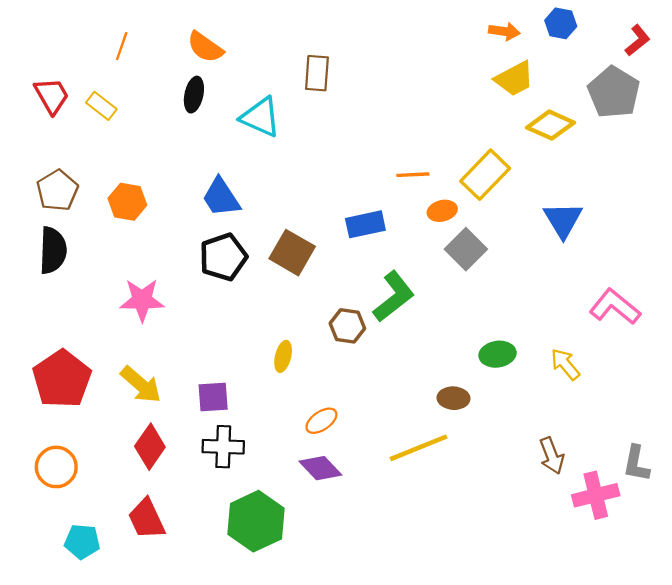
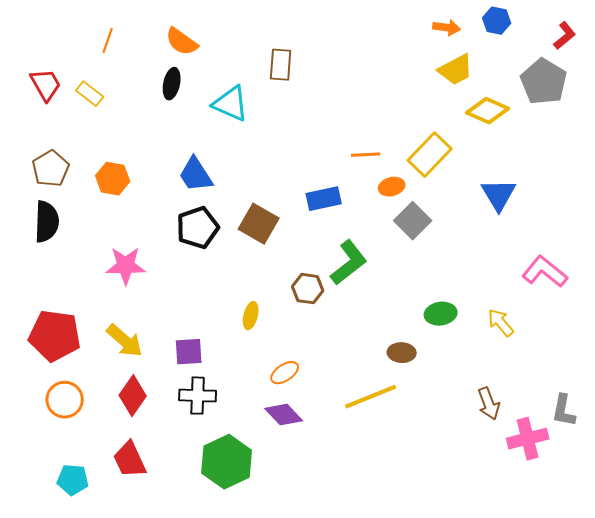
red pentagon: (62, 379) -> (55, 336), turned -30
orange circle: (56, 467) -> (65, 400), moved

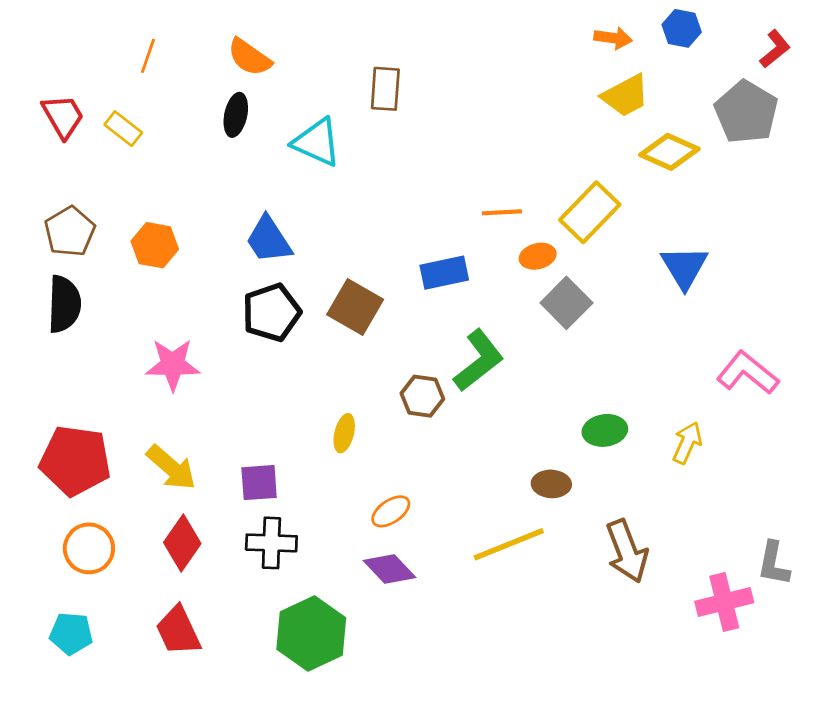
yellow arrow: (501, 323) -> (687, 443), turned 64
brown arrow: (489, 404) -> (627, 551), moved, size x1.4
cyan pentagon: (73, 480) -> (71, 634), moved

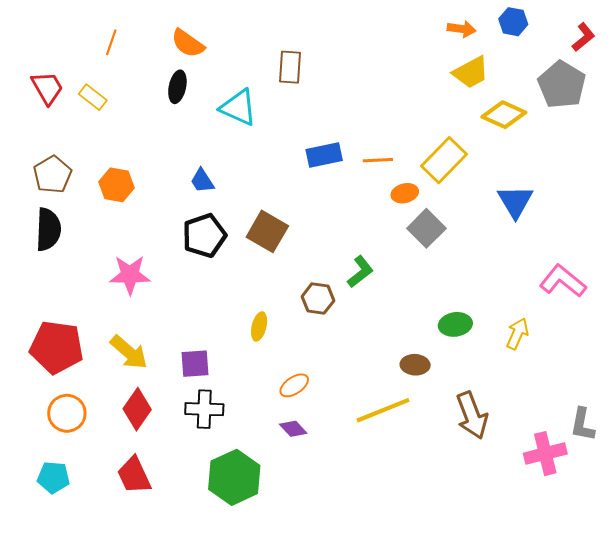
blue trapezoid: (269, 240) -> (202, 181), size x0.7
blue rectangle: (444, 273) -> (324, 155), moved
green L-shape: (479, 360) -> (360, 272), size x0.7
purple diamond: (389, 569) -> (293, 429), size x0.7

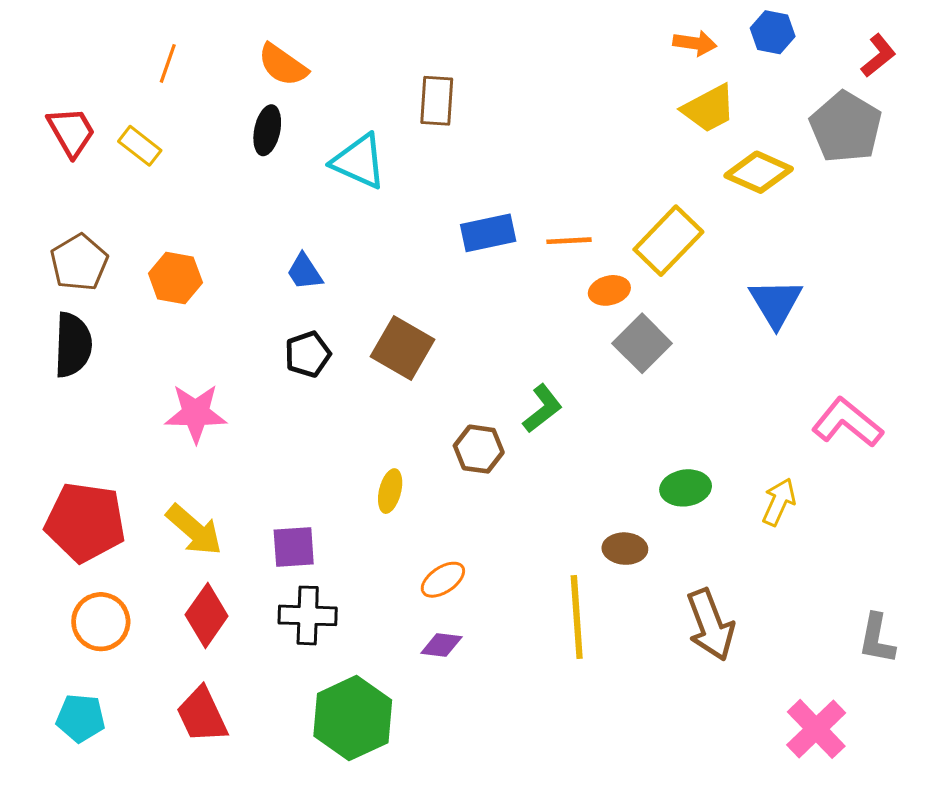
black pentagon: (204, 236) -> (308, 354), size x0.7
yellow line: (383, 410) -> (577, 617), turned -72
purple diamond: (293, 429) -> (441, 645), turned -40
pink cross: (545, 454) -> (816, 729), moved, turned -30

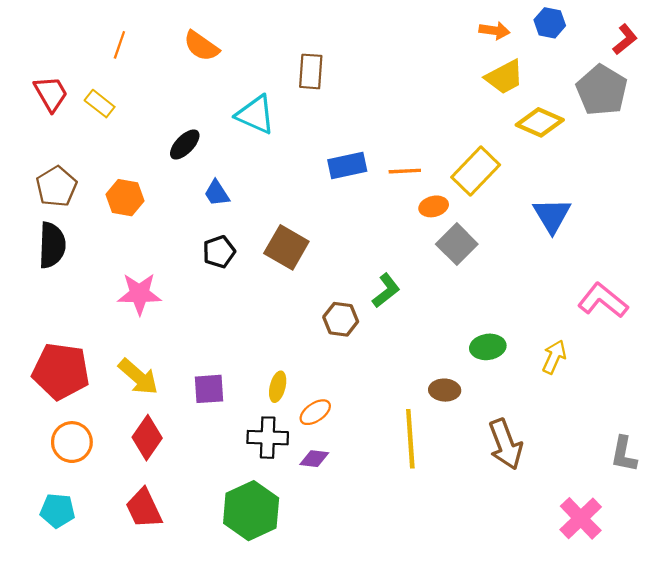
black ellipse: (267, 130) -> (185, 144), moved, turned 32
yellow ellipse: (390, 491) -> (278, 387), moved
black cross: (308, 615) -> (268, 438), moved

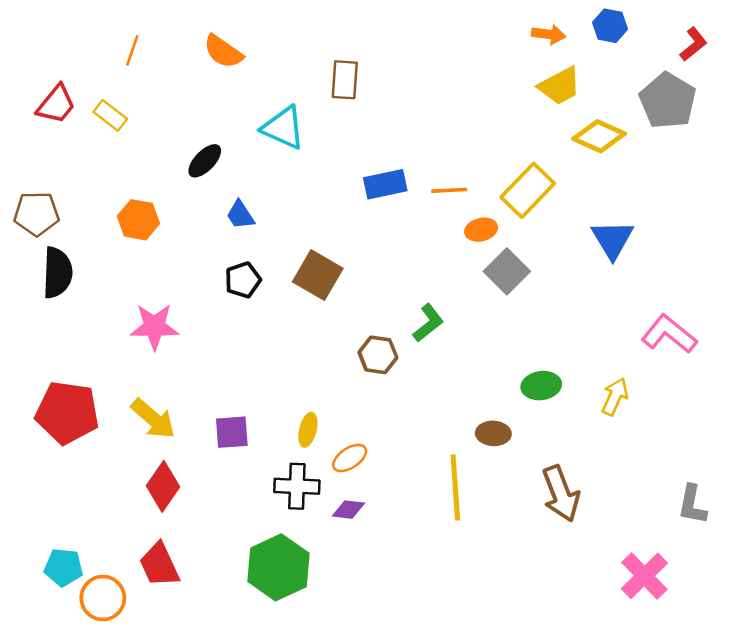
red trapezoid: (51, 94) -> (56, 104), turned 69
brown pentagon: (56, 187) -> (37, 214), moved, turned 30
orange circle: (72, 442) -> (103, 598), moved

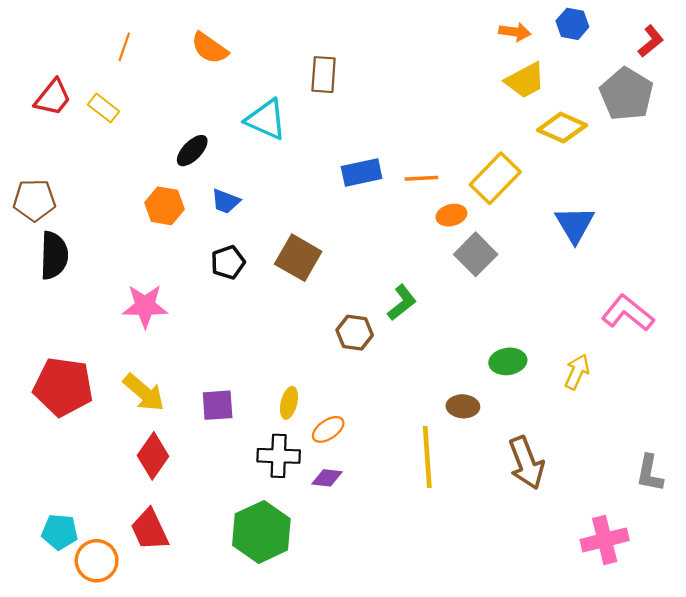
blue trapezoid: (240, 215) -> (226, 201), turned -36
orange hexagon: (138, 220) -> (165, 206), moved
pink cross: (644, 576) -> (605, 540), turned 30

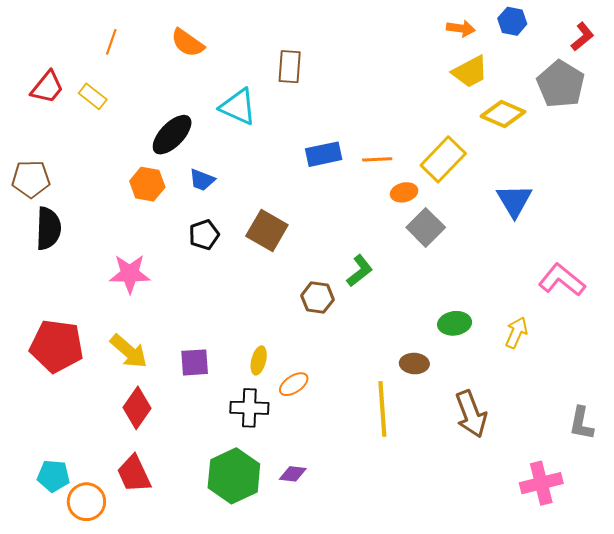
black ellipse: (192, 151) -> (172, 135), size x1.4
purple diamond: (327, 478) -> (293, 474), moved

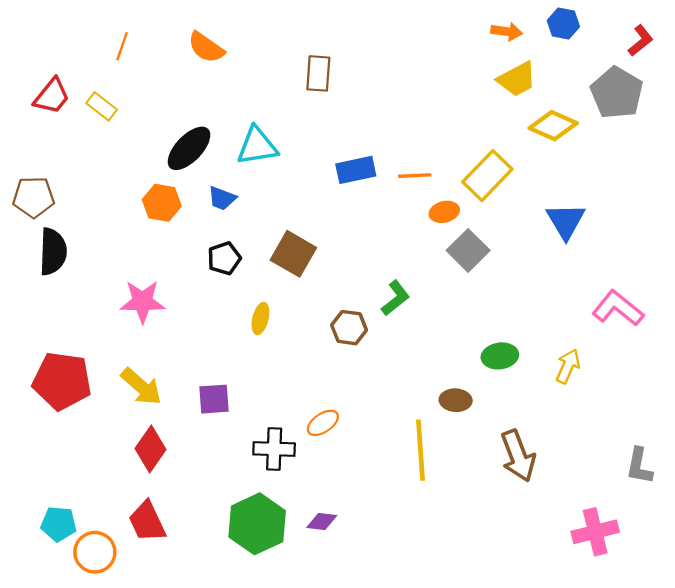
cyan triangle: (238, 107) -> (257, 146), moved, turned -33
yellow ellipse: (259, 360) -> (260, 319), moved

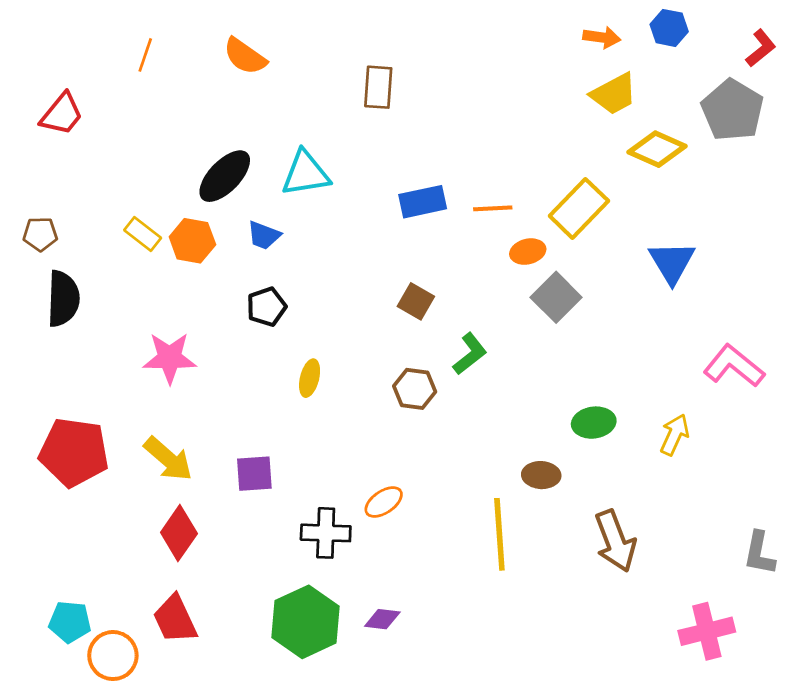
yellow rectangle: (102, 106) -> (143, 234), moved
brown pentagon: (34, 197) -> (40, 234), size x0.7
brown square: (293, 254) -> (416, 301), moved, size x0.7

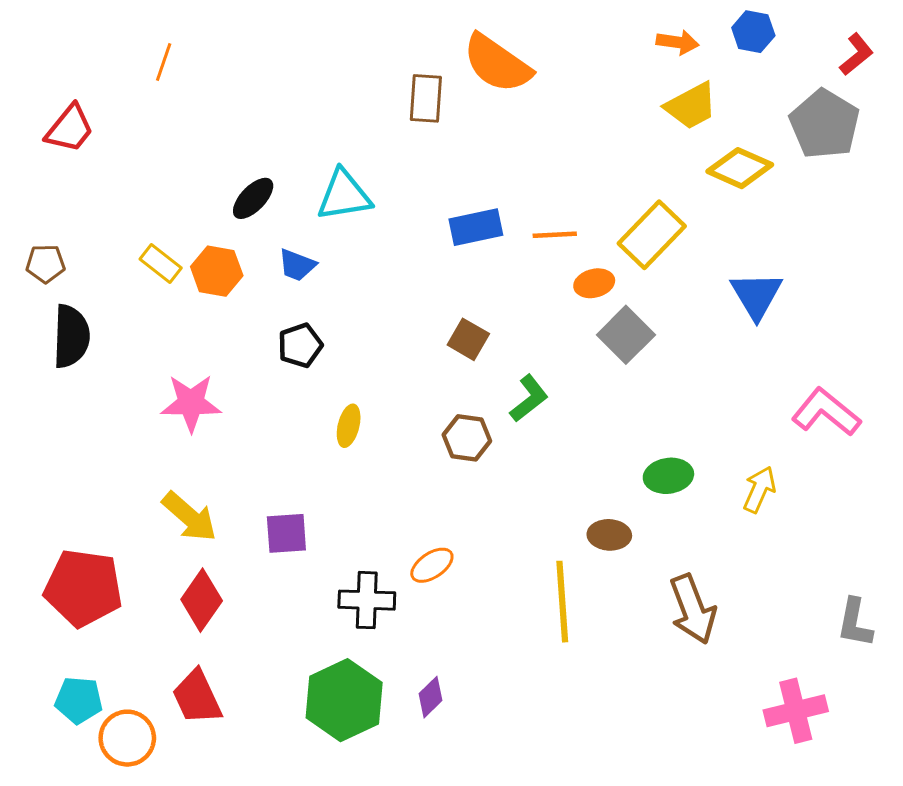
orange semicircle: (245, 56) -> (497, 63), moved, size x1.4
black ellipse: (225, 176) -> (253, 198), size x0.7
red pentagon: (74, 452) -> (83, 588), moved
purple diamond: (382, 619) -> (430, 697), turned -51

